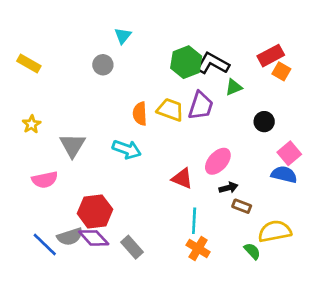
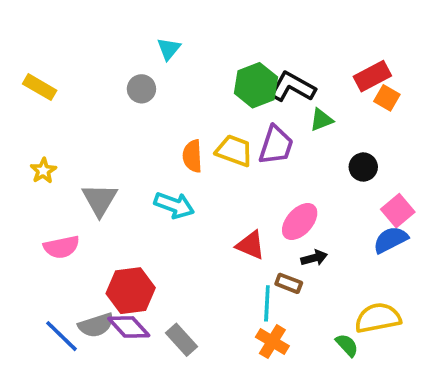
blue semicircle: (284, 174) -> (391, 240), turned -40
brown rectangle: (242, 206) -> (289, 283), moved

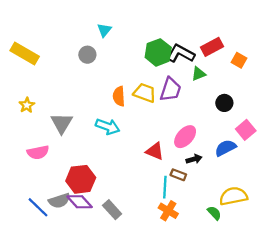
red rectangle: (372, 76) -> (212, 47), moved
yellow rectangle: (40, 87) -> (25, 54), size x1.4
blue semicircle: (391, 240) -> (225, 148), moved

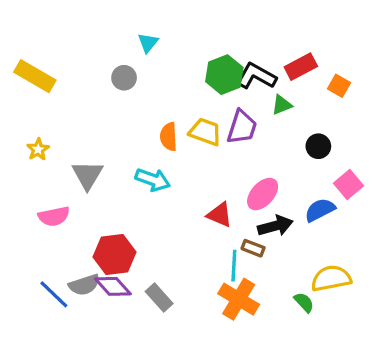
black arrow: (194, 159) -> (275, 226), size x1.5
orange cross: (168, 211) -> (239, 299), size x1.4

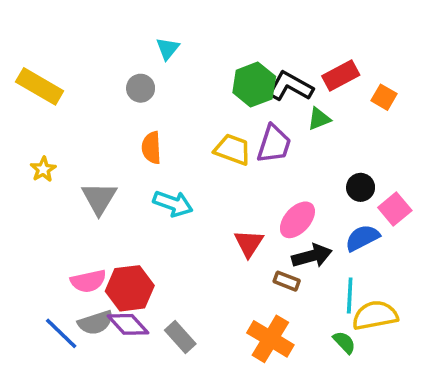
orange semicircle: (169, 137) -> (151, 148), moved
black circle: (318, 146) -> (361, 187), moved
red triangle: (220, 215) -> (249, 243), turned 40
pink semicircle: (54, 216) -> (88, 281), moved
cyan line: (234, 266) -> (350, 296), moved

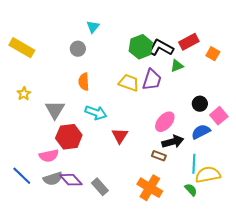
red triangle: (249, 243) -> (120, 136), moved
red hexagon: (130, 288) -> (69, 137), moved
blue line: (61, 333) -> (22, 176), moved

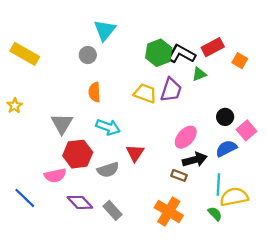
cyan triangle: (93, 27) -> (105, 30), size x1.5
yellow star: (24, 94) -> (15, 106), moved
gray semicircle: (53, 179) -> (108, 170), moved

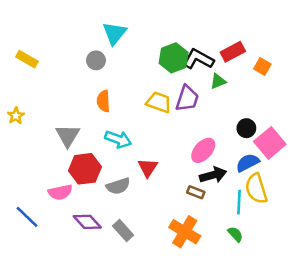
yellow rectangle: (25, 54) -> (27, 59), size x0.7
pink square: (246, 130) -> (270, 143), size x1.4
yellow semicircle: (234, 197) -> (256, 189), moved, turned -96

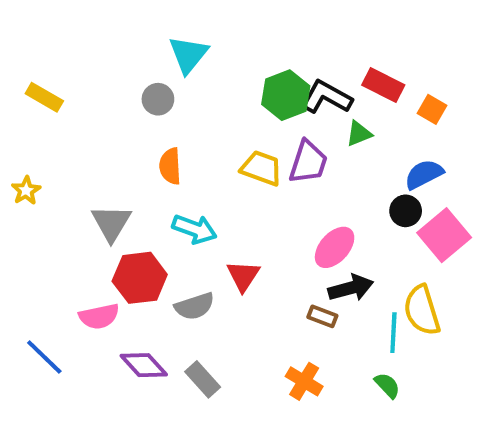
red rectangle: (233, 52) -> (383, 85), turned 55
blue semicircle: (248, 163) -> (424, 174), moved
orange cross: (185, 232) -> (304, 381), size x0.7

